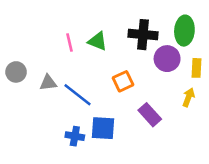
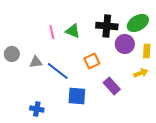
green ellipse: (184, 31) -> (138, 23), turned 55
yellow arrow: (188, 97) -> (141, 73), turned 48
blue cross: (75, 136) -> (37, 109), moved

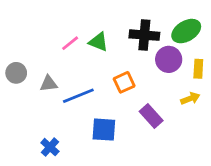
pink line: (52, 32) -> (70, 43), turned 64
blue line: (58, 71) -> (78, 96), turned -60
blue cross: (37, 109) -> (50, 147), turned 32

